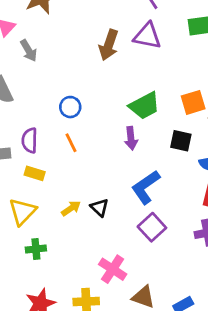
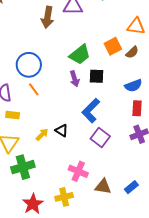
blue circle: (70, 107) -> (29, 65), size x1.6
black square: (181, 141) -> (96, 76), moved
green cross: (36, 249) -> (23, 167), size x1.6

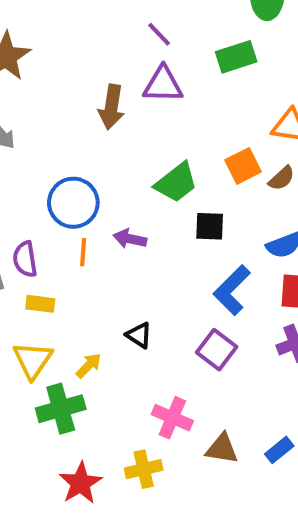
purple arrow: (75, 79) -> (130, 239), moved, turned 119
orange line: (34, 89) -> (83, 252), turned 40
blue L-shape: (91, 111) -> (232, 290), moved
yellow arrow: (42, 135) -> (89, 366), moved

